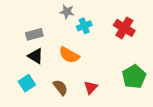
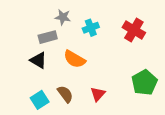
gray star: (67, 12) -> (63, 17), moved
gray rectangle: (34, 34) -> (48, 37), moved
cyan square: (27, 83) -> (40, 100), moved

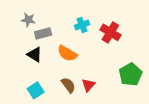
gray star: (63, 17) -> (28, 20), moved
red cross: (134, 30) -> (110, 32), moved
brown semicircle: (65, 94) -> (68, 85), moved

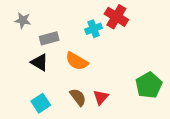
gray star: (28, 20) -> (23, 20), moved
red cross: (110, 32) -> (116, 17), moved

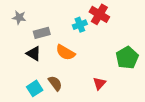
green pentagon: (149, 85) -> (127, 58), moved
brown semicircle: (78, 97) -> (55, 83), moved
red triangle: (101, 97) -> (99, 83), moved

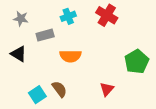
cyan cross: (80, 25) -> (68, 16), moved
orange semicircle: (65, 52) -> (70, 56), turned -30
black triangle: (34, 53) -> (19, 54), moved

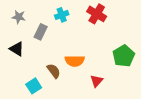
gray rectangle: (45, 35) -> (41, 32), turned -49
orange semicircle: (70, 56) -> (75, 61), moved
brown semicircle: (59, 89) -> (54, 71), moved

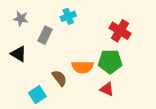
red cross: (97, 14) -> (120, 31), moved
green pentagon: (124, 56) -> (110, 62), moved, turned 30
red triangle: (97, 81) -> (107, 89), turned -48

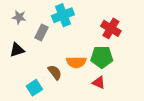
cyan cross: (68, 16) -> (63, 15), size x1.5
black triangle: (19, 54) -> (17, 50), turned -49

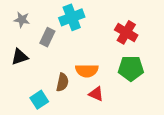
green pentagon: (102, 57) -> (131, 68), moved
brown semicircle: (55, 72) -> (62, 82), turned 49
red triangle: (99, 83) -> (96, 94), moved

